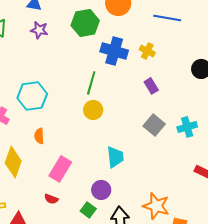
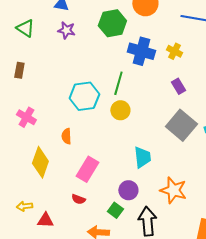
cyan hexagon: (32, 96) -> (84, 96), moved
gray square: (154, 125) -> (181, 125), size x1.4
orange star: (156, 206) -> (173, 190), moved

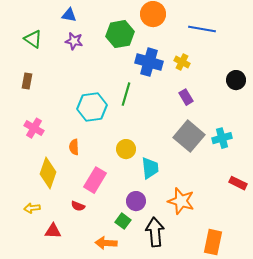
yellow circle: (120, 110) -> (126, 149), moved
red semicircle: (78, 199) -> (78, 206), moved
yellow arrow: (24, 206) -> (32, 208), moved

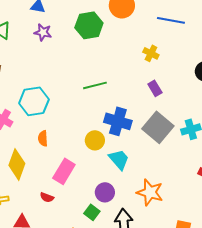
blue cross: (149, 62) -> (118, 121), moved
green line: (126, 94) -> (95, 85), turned 60
cyan hexagon: (92, 107) -> (34, 101), moved
cyan trapezoid: (150, 168) -> (119, 159), turned -35

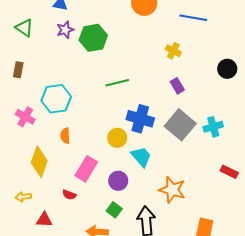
green hexagon: (89, 25) -> (93, 38), moved
purple star: (43, 32) -> (65, 30), turned -30
purple circle: (105, 192) -> (118, 181), moved

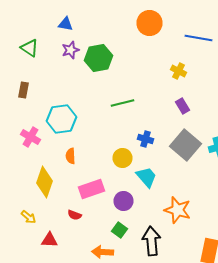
blue cross: (140, 119) -> (146, 139), size x0.6
pink rectangle: (86, 169) -> (92, 189), turned 40
yellow arrow: (23, 197) -> (28, 217), turned -133

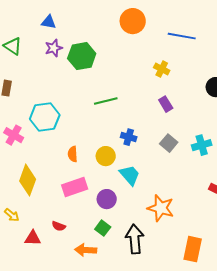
gray square: (186, 145) -> (169, 143), size x0.6
orange semicircle: (70, 156) -> (73, 154), moved
red semicircle: (74, 215) -> (59, 226), moved

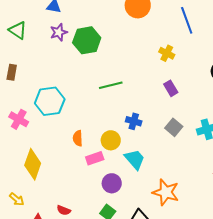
blue line: (182, 36) -> (187, 20), turned 60
pink rectangle: (75, 187) -> (95, 158), moved, size x0.7

